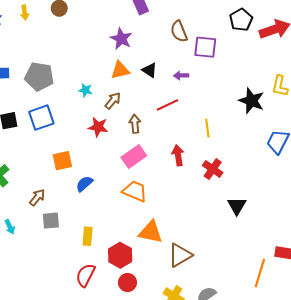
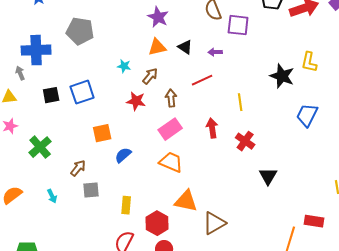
gray pentagon: (39, 77) -> (80, 31), moved

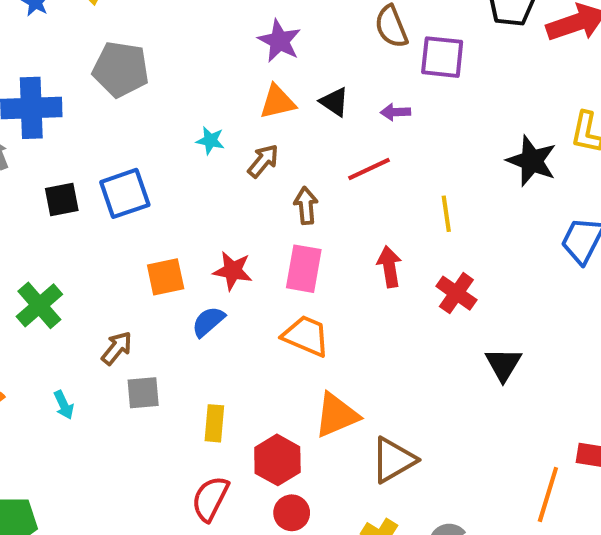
red star: (136, 101) -> (233, 271), moved
pink rectangle: (170, 129) -> (304, 269), turned -45
orange triangle: (186, 201) -> (336, 415), turned -35

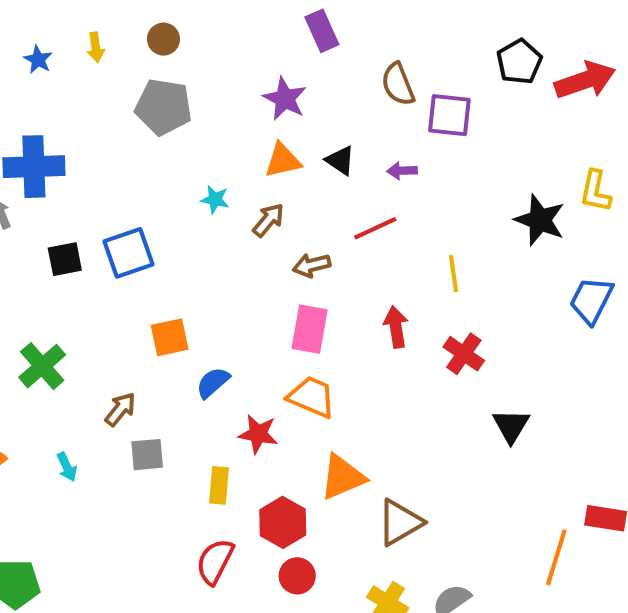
gray pentagon: (121, 69) -> (163, 107), moved
brown arrow: (306, 206) -> (312, 265), turned -99
red star: (233, 271) -> (258, 434), moved

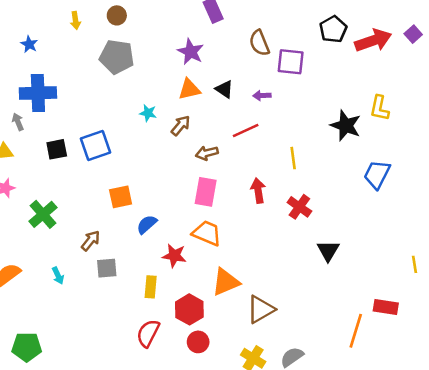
blue star: (38, 60) -> (29, 44), moved

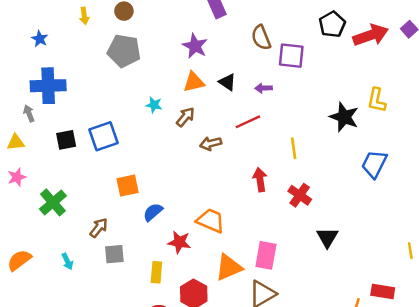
pink rectangle: (206, 192) -> (266, 255), moved

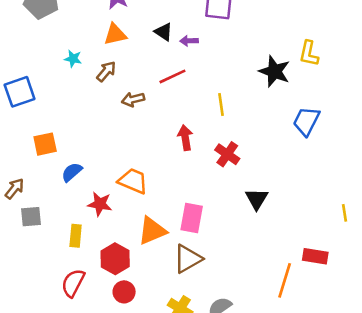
black triangle: (227, 82) -> (164, 32), moved

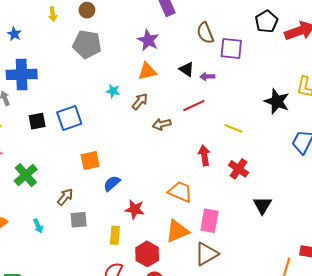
yellow line: (221, 105) -> (233, 128), turned -60
orange trapezoid: (133, 181) -> (180, 192), moved

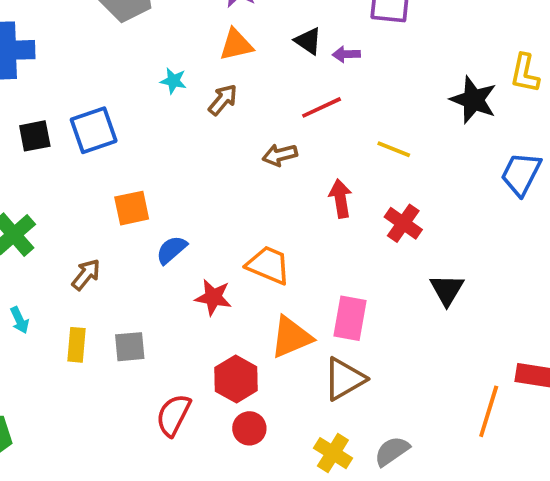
brown arrow: (162, 124) -> (280, 155), moved
orange trapezoid: (180, 192) -> (268, 265), moved
gray square: (79, 220) -> (130, 347), moved
cyan arrow: (38, 226) -> (20, 320), moved
yellow rectangle: (115, 235) -> (77, 345), moved

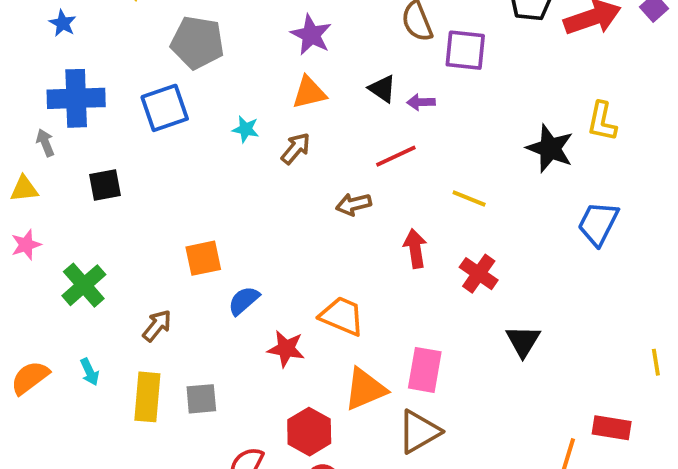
blue square: (94, 130) -> (165, 108), moved
yellow rectangle: (77, 345) -> (147, 397), size x1.4

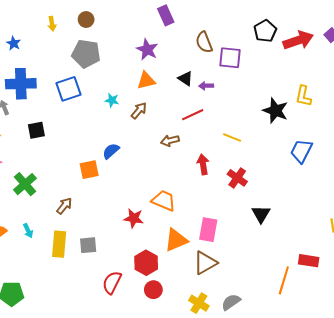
blue semicircle: (244, 301) -> (111, 151), moved

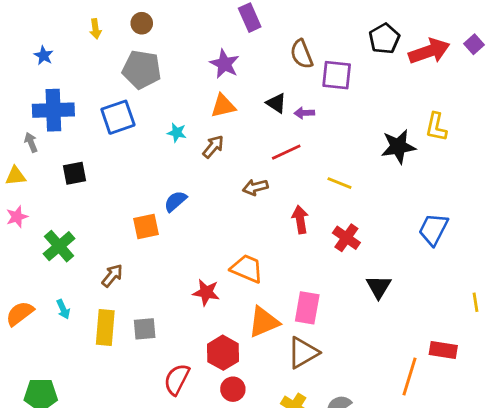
black star: (275, 111) -> (398, 147), turned -30
blue trapezoid: (301, 151) -> (433, 229), moved

